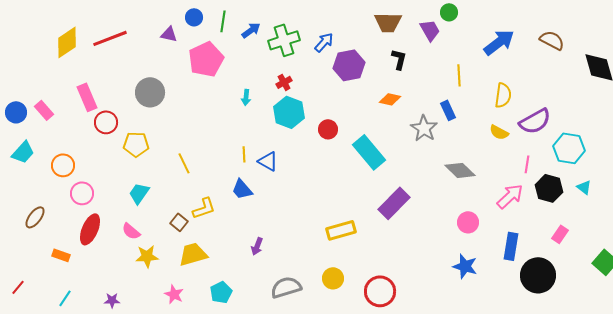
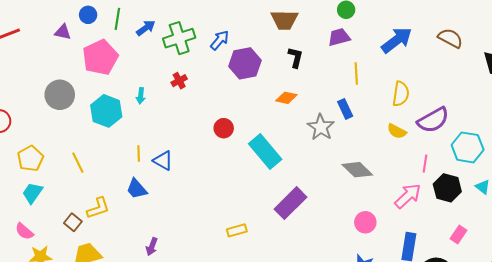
purple trapezoid: (430, 30) -> (339, 37), moved, turned -75
gray circle: (150, 92) -> (60, 95), moved
cyan hexagon: (289, 112) -> (106, 111), moved
yellow pentagon: (136, 144) -> (30, 159), moved, turned -30
yellow rectangle: (341, 230) -> (237, 230), size x0.7

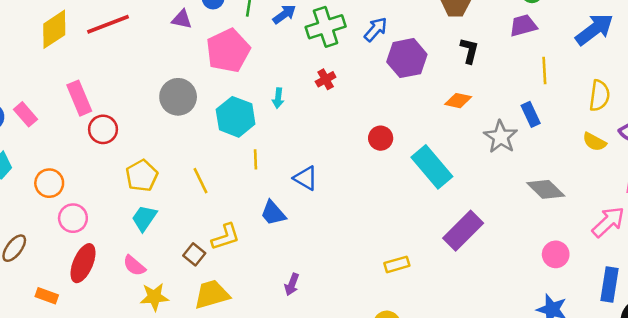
yellow line: (139, 153) -> (256, 159), moved

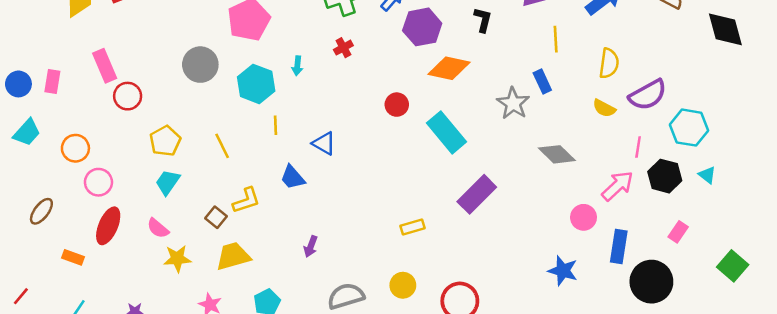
orange diamond: (458, 101) -> (449, 68), moved, size x1.6
pink rectangle: (25, 114) -> (52, 82), turned 50
pink circle: (556, 254) -> (584, 217), moved

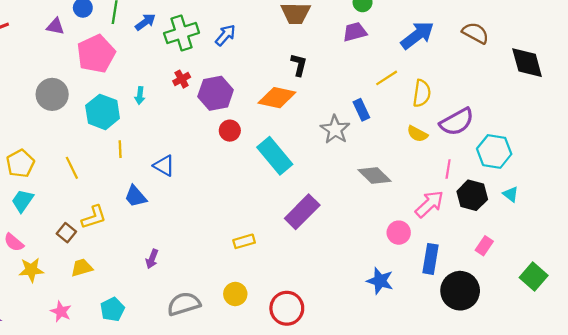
black L-shape: (483, 20) -> (299, 65), moved
purple hexagon: (422, 27) -> (216, 93), moved
yellow line: (556, 39) -> (387, 78), moved, turned 60
yellow trapezoid: (233, 256) -> (82, 268), size x0.7

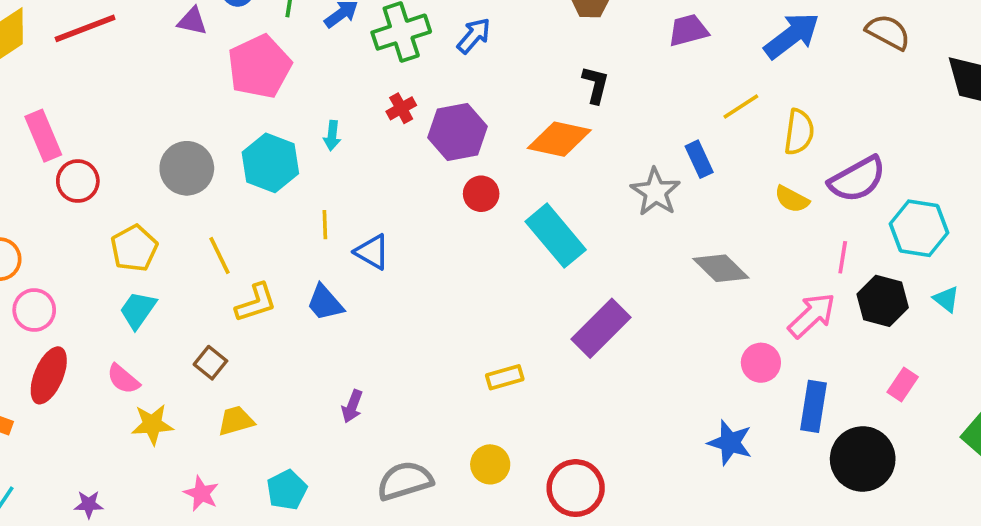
gray circle: (52, 94) -> (187, 168), moved
yellow line: (120, 149) -> (325, 225), moved
yellow L-shape: (94, 217) -> (256, 303), moved

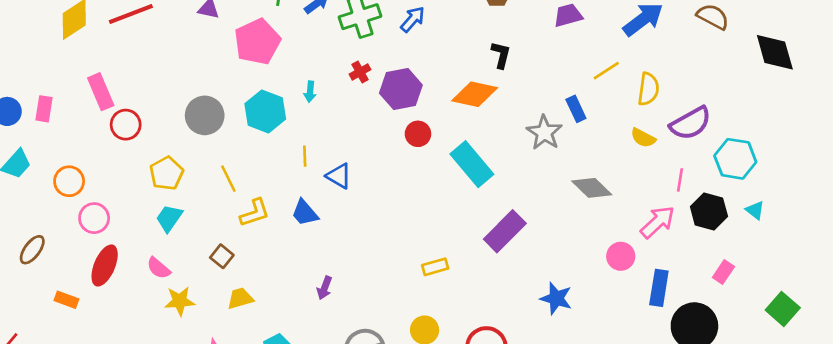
blue star: (730, 443) -> (556, 298), moved

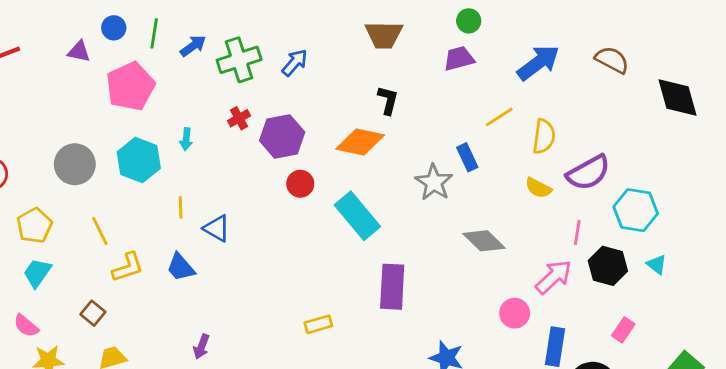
purple rectangle: (505, 231) -> (392, 287), turned -42

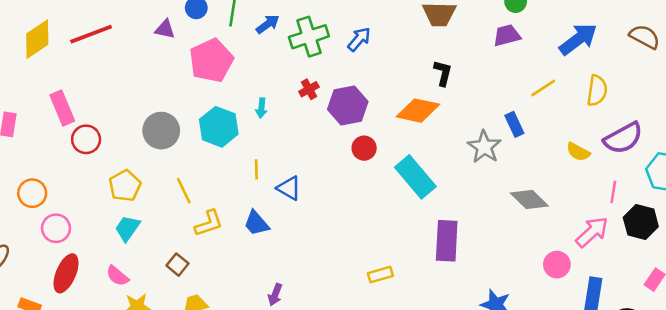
yellow semicircle: (544, 136) -> (597, 90), moved

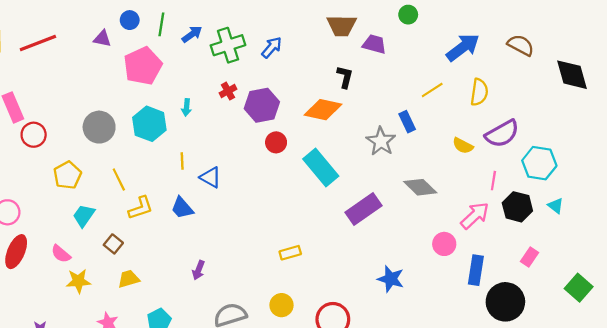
purple trapezoid: (507, 35) -> (374, 44), moved, turned 30
cyan trapezoid: (127, 228) -> (84, 216), moved
purple rectangle: (447, 241) -> (363, 209), moved, turned 52

